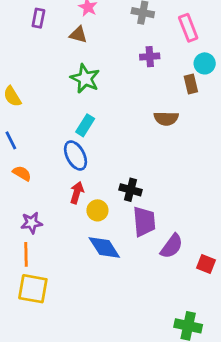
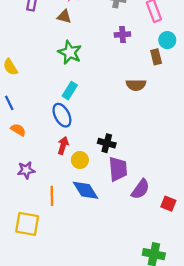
orange line: (26, 254) -> (52, 196), moved

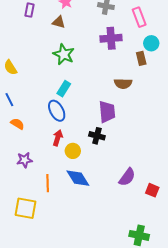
purple cross: (122, 34) -> (111, 38), size x1.5
purple trapezoid: (118, 169) -> (107, 112), moved

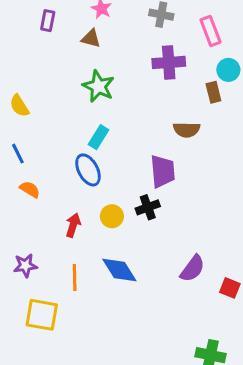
black cross: (97, 136) -> (148, 207), turned -35
red arrow: (58, 138) -> (73, 225), moved
yellow circle: (73, 151) -> (112, 216), moved
purple star: (24, 160) -> (25, 266), moved

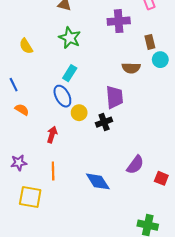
cyan circle: (228, 70) -> (160, 60), moved
yellow semicircle: (19, 106) -> (26, 46), moved
yellow circle: (112, 216) -> (79, 113), moved
blue diamond: (119, 270) -> (98, 181), moved

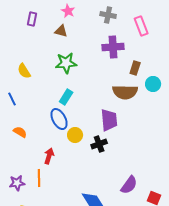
green star: (70, 38) -> (66, 63), turned -30
brown rectangle: (150, 42) -> (135, 68), moved, turned 32
brown semicircle: (131, 68) -> (125, 92), size x1.4
blue line: (14, 85) -> (12, 99), moved
orange line: (53, 171) -> (39, 178), moved

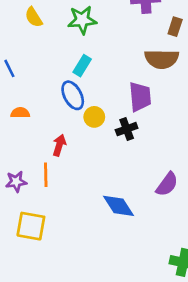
yellow semicircle: (24, 71) -> (34, 17), moved
orange semicircle: (20, 132) -> (20, 113), turned -32

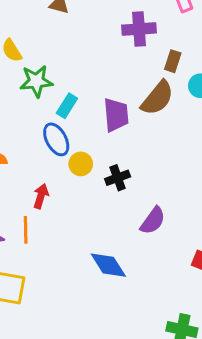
green star: (82, 20) -> (36, 81), moved
brown semicircle: (162, 59) -> (157, 98), turned -52
purple trapezoid: (140, 97) -> (116, 115), moved
purple semicircle: (167, 184) -> (153, 221), moved

